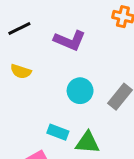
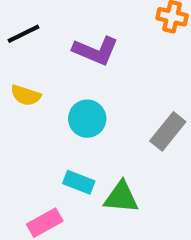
cyan circle: (80, 91) -> (87, 119), moved

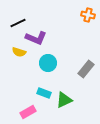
purple L-shape: (96, 51) -> (36, 38), moved
green triangle: (121, 197) -> (64, 100), turned -30

